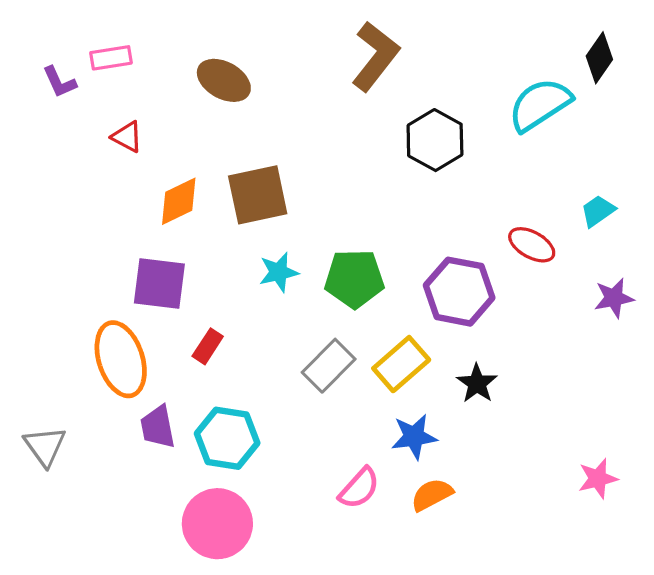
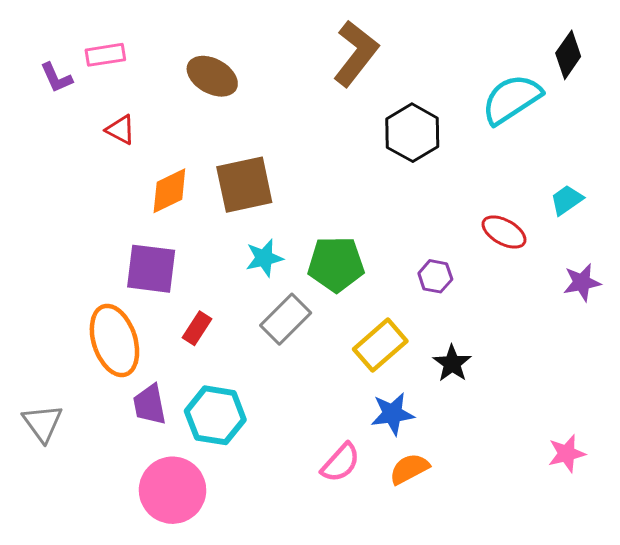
purple hexagon: (459, 292) -> (435, 276), size x0.5
gray rectangle: (329, 366) -> (286, 319), moved
pink circle: (217, 524) -> (173, 490), moved

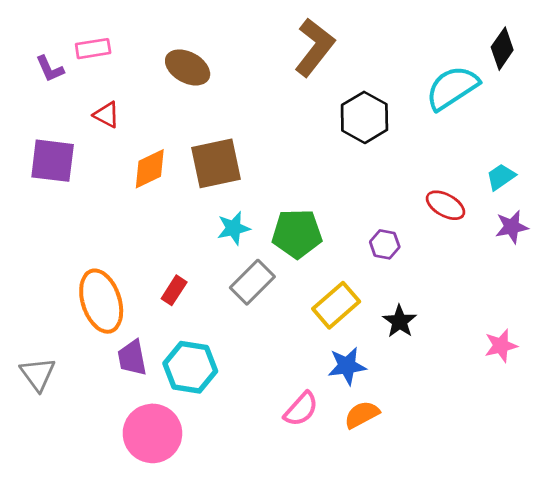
purple square: (151, 269) -> (53, 161), moved
purple star: (582, 282) -> (512, 227), moved
pink star: (567, 454) -> (501, 346), moved

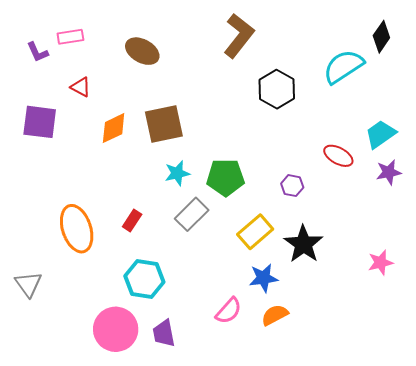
cyan trapezoid: (501, 177) -> (380, 134), size x1.4
black star: (400, 321) -> (303, 244), size x1.5
purple trapezoid: (132, 358) -> (164, 333), moved

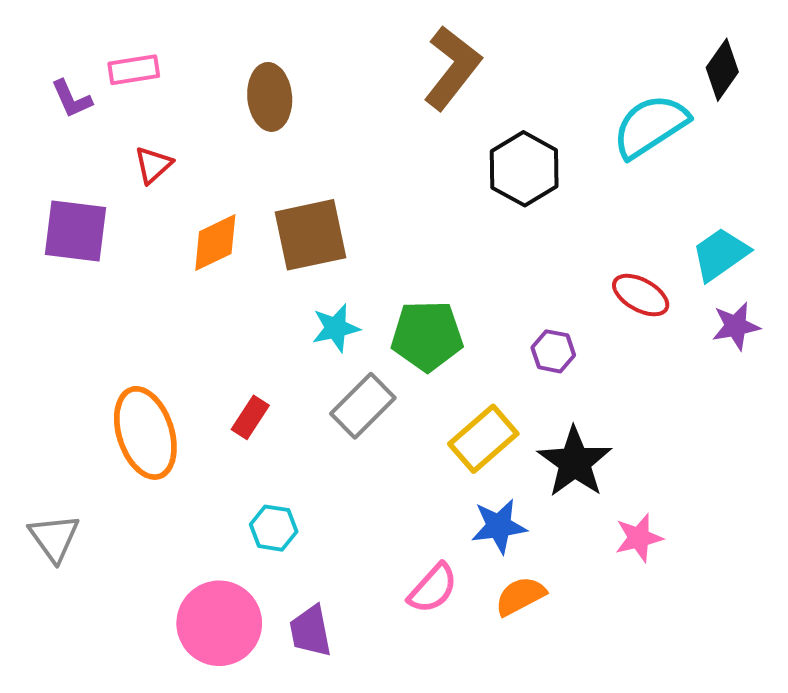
brown ellipse: (142, 51) -> (270, 97), turned 56
red triangle: (81, 87) -> (153, 165), turned 50
pink star: (380, 263) -> (639, 538), moved
cyan hexagon: (144, 279) -> (274, 528), size x0.6

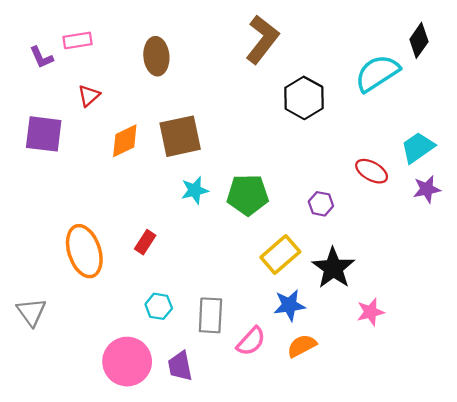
gray rectangle: (363, 406) -> (210, 315), moved, turned -42

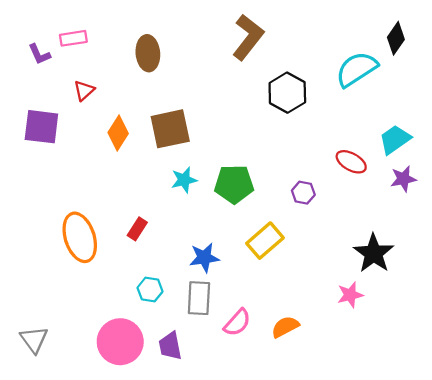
orange diamond: (125, 141) -> (118, 133), turned -32
black star: (333, 268) -> (374, 253), moved
blue star: (289, 305) -> (204, 258), moved
gray triangle: (31, 312) -> (34, 340), moved

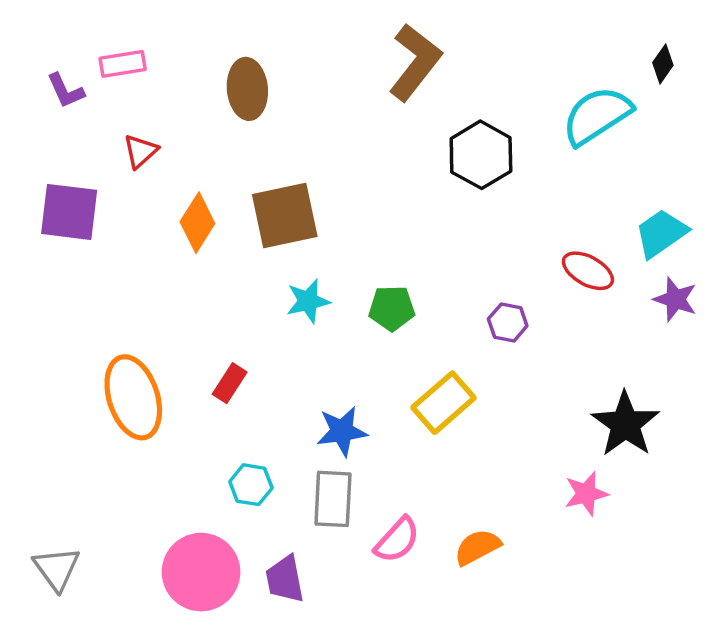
black diamond: (396, 38) -> (663, 64), size x0.7
purple star: (403, 179) -> (675, 299), turned 30
green pentagon: (234, 184) -> (392, 308), size x0.7

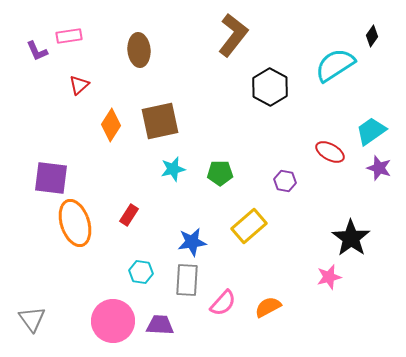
purple square: (69, 212) -> (51, 178), moved
purple trapezoid: (285, 579) -> (160, 325), turned 104

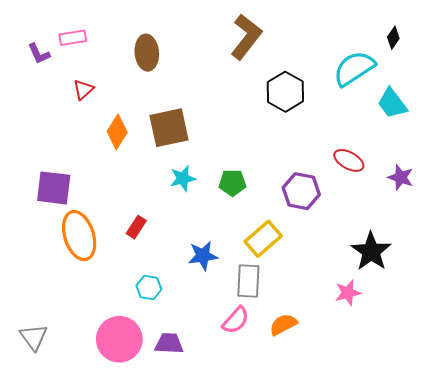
cyan trapezoid: (371, 131) -> (392, 103), moved, turned -92
purple hexagon: (285, 181) -> (301, 191), size x1.6
gray rectangle: (187, 280) -> (248, 281), moved

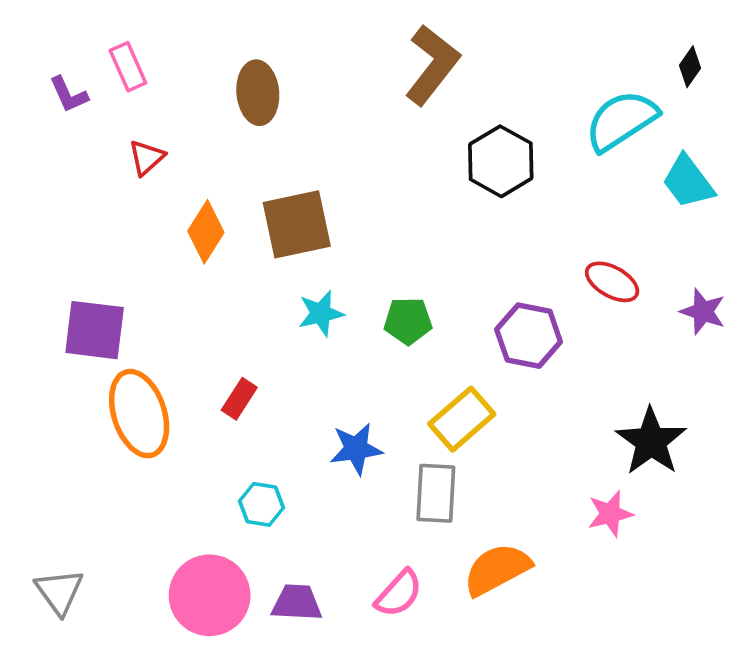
pink rectangle: (73, 38) -> (128, 67), turned 75
pink semicircle: (236, 320) -> (399, 593), moved
orange semicircle: (283, 324) -> (497, 569), size x1.4

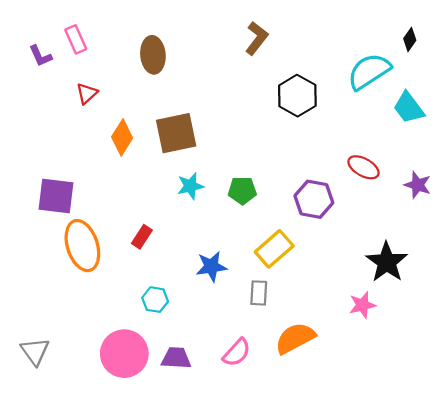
brown L-shape: (432, 65) -> (257, 38), size x0.7
gray rectangle: (436, 493) -> (259, 293), size x0.7

